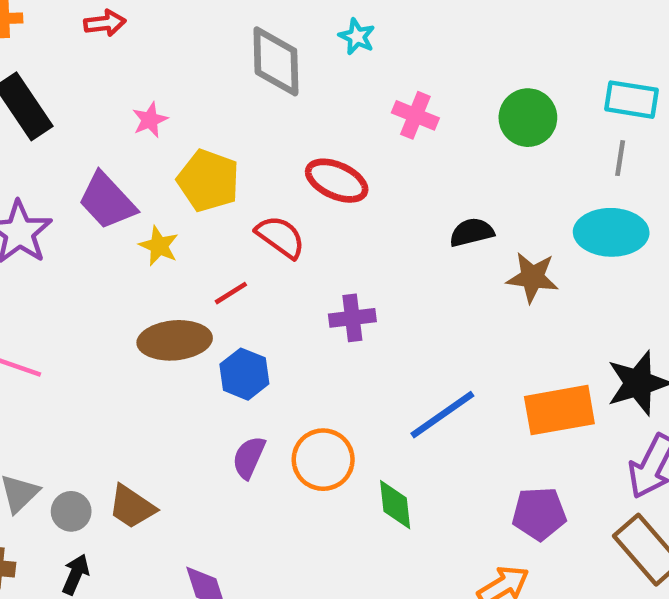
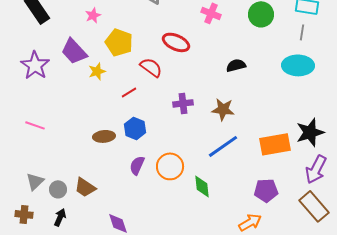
yellow star: (159, 246) -> (97, 71), turned 30
brown star: (532, 277) -> (223, 109), moved
brown ellipse: (175, 340) -> (104, 136), moved, size x0.7

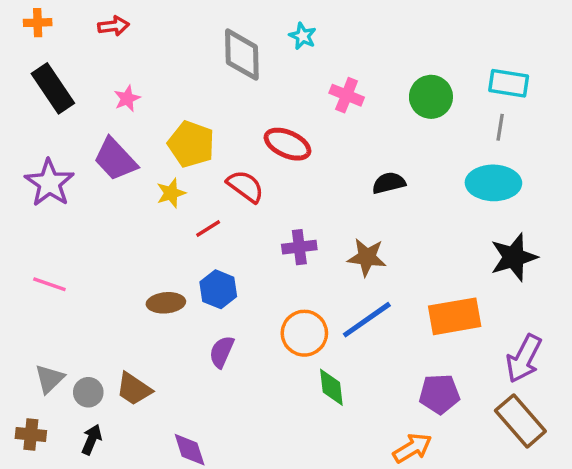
pink star: (93, 15) -> (127, 99), moved
yellow star: (97, 71) -> (171, 193), moved
black star: (310, 132) -> (514, 257), moved
orange circle: (170, 166) -> (304, 333), moved

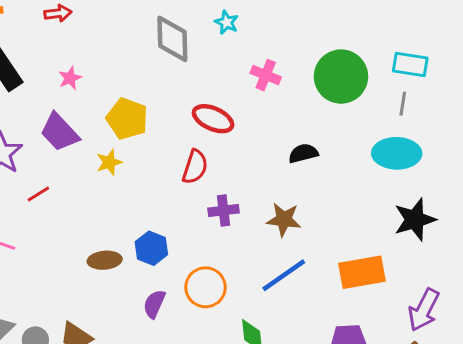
green circle: (431, 97) -> (341, 77), size x1.4
red semicircle: (245, 186) -> (195, 167), moved, turned 72
red line: (208, 229) -> (38, 194), moved
orange circle: (304, 333) -> (205, 287), moved

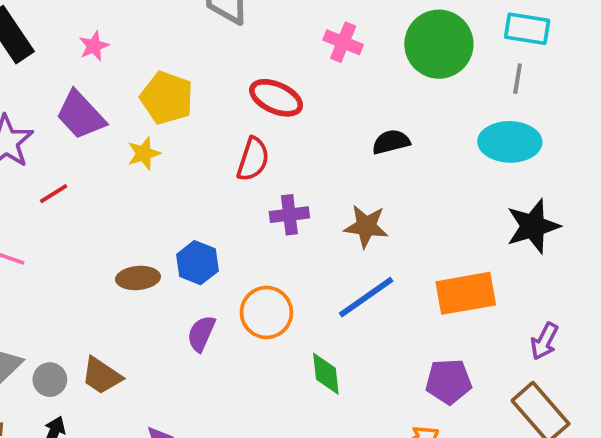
purple arrow: (424, 310) -> (544, 341), size x0.7

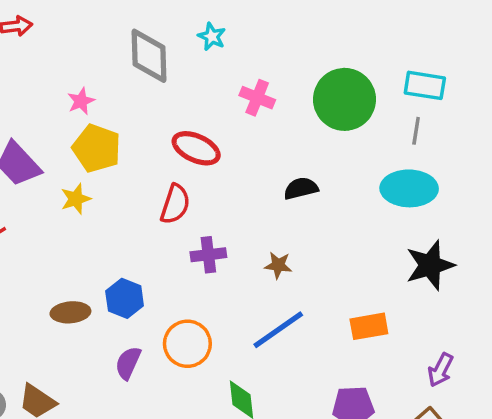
pink star: (94, 46) -> (81, 101), moved
brown star: (366, 226) -> (278, 265), size x0.7
orange rectangle: (466, 293) -> (369, 326), size x0.7

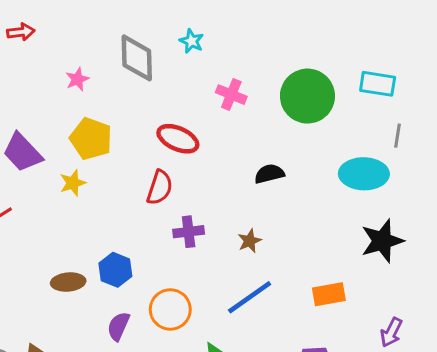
pink star: (81, 101) -> (77, 79), moved
gray line: (416, 131) -> (397, 136), moved
brown star: (278, 265) -> (250, 241), turned -30

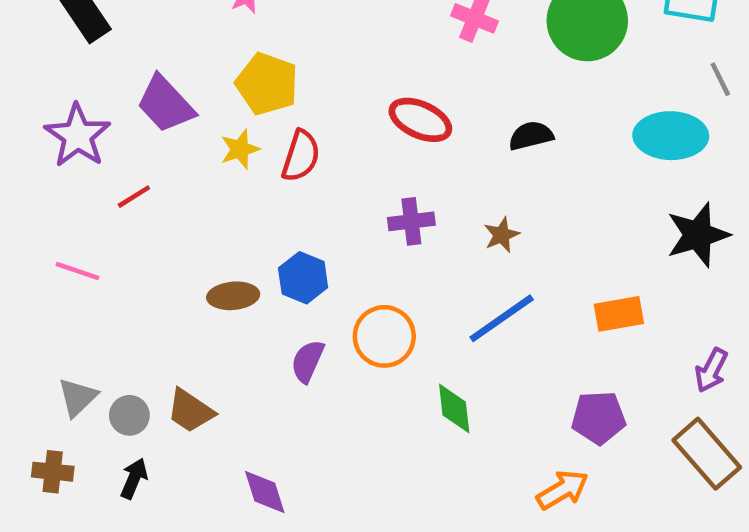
gray line: (397, 136) -> (720, 79), turned -35
red ellipse: (178, 139) -> (420, 120), moved
red semicircle: (160, 188) -> (301, 156), moved

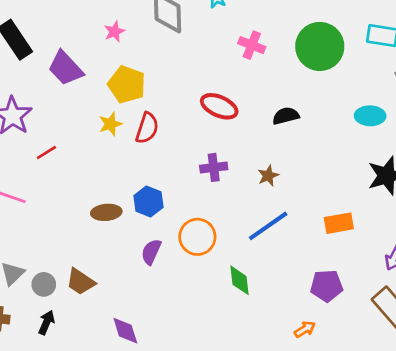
purple trapezoid: (166, 104) -> (66, 68), moved
cyan ellipse: (671, 136) -> (370, 116), size x0.7
orange arrow: (562, 490) -> (305, 329), size x0.7

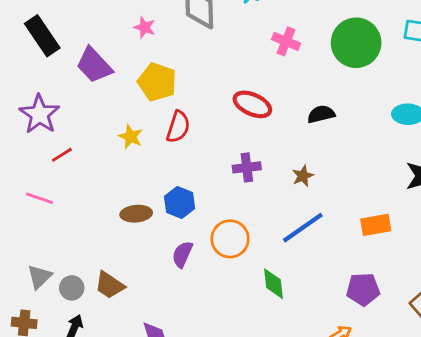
pink star: (114, 32) -> (145, 27), turned -30
yellow star: (110, 124) -> (131, 137), moved, turned -30
red line: (46, 153) -> (62, 155), moved

